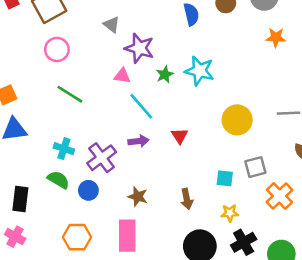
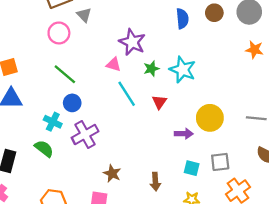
gray triangle: (112, 25) -> (84, 15), moved
red triangle: (180, 136) -> (159, 102), moved
purple arrow: (138, 141) -> (184, 134), moved
blue circle: (88, 190) -> (72, 103), moved

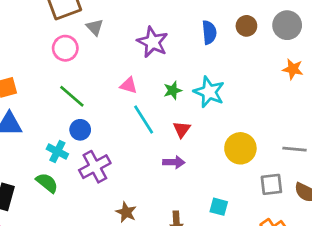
purple star: (132, 42) -> (153, 42), moved
purple arrow: (184, 134) -> (174, 162), moved
gray square: (220, 162) -> (271, 184), moved

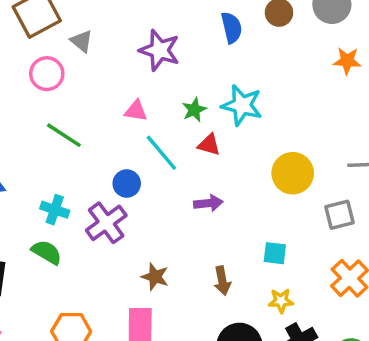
red triangle: (182, 129) -> (209, 145), moved, turned -42
blue circle: (80, 130) -> (127, 183), moved

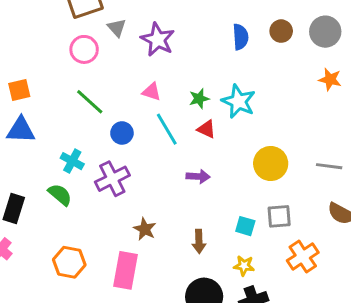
purple star: (159, 50) -> (158, 40), moved
blue circle: (127, 183) -> (122, 133), moved
gray square: (339, 215) -> (279, 216), moved

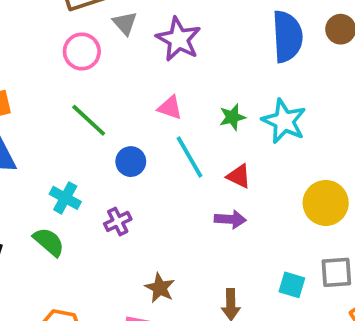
blue semicircle: (241, 37) -> (287, 36), size x1.5
red triangle: (206, 129) -> (239, 176), moved
purple cross: (112, 179) -> (118, 221), size x0.6

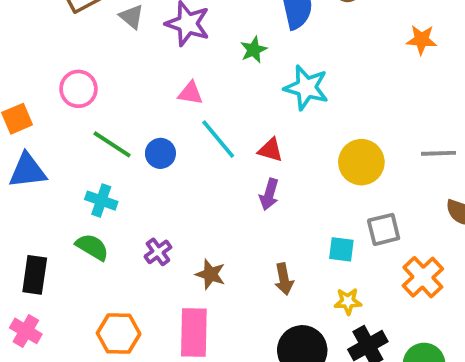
pink circle: (82, 51) -> (78, 89), moved
green star: (232, 117) -> (254, 50), moved
green line: (89, 120) -> (112, 144), moved
purple arrow: (230, 219) -> (269, 194), turned 112
purple cross: (118, 221) -> (158, 252), moved

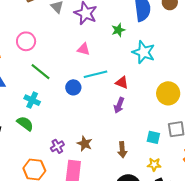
cyan line: (218, 139) -> (96, 74), turned -70
blue circle: (160, 153) -> (73, 87), moved
purple cross: (158, 252) -> (57, 146), moved

